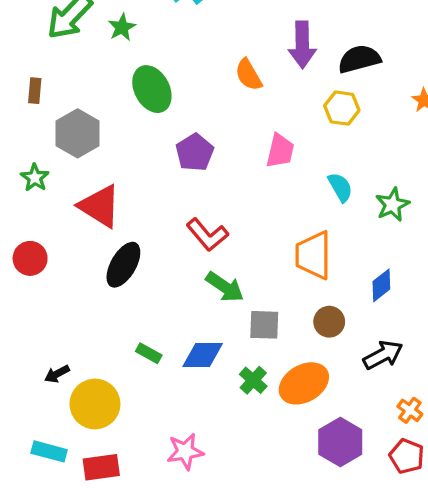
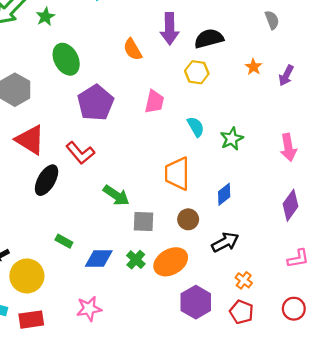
purple pentagon: (195, 152) -> (96, 103), size x1.4
red L-shape: (207, 235) -> (80, 153), moved
blue diamond: (203, 355) -> (99, 259), moved

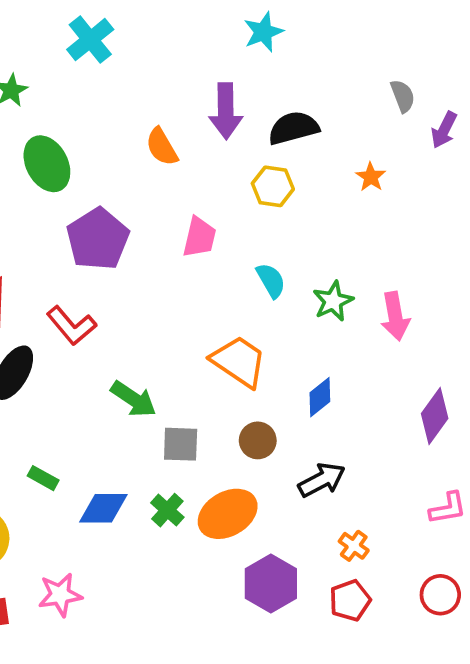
purple arrow: (286, 76) -> (444, 130), moved
pink arrow: (288, 147) -> (395, 316), moved
orange trapezoid: (177, 174) -> (239, 361), turned 124
pink star: (89, 309) -> (60, 595), moved
red pentagon: (242, 312) -> (350, 600), turned 30

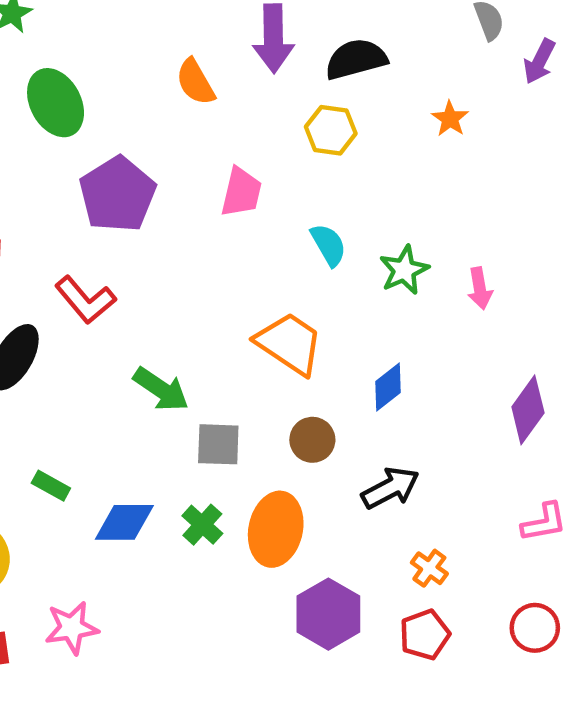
pink arrow: (395, 316) -> (480, 288), size x0.7
orange ellipse: (228, 514) -> (276, 529), turned -48

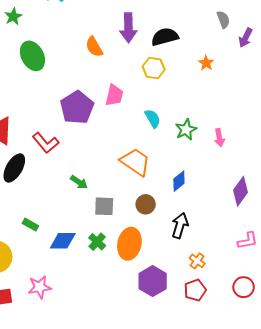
purple pentagon: (117, 194) -> (77, 107), moved
green arrow: (161, 389) -> (79, 182), size x0.7
black arrow: (390, 488) -> (180, 226), turned -45

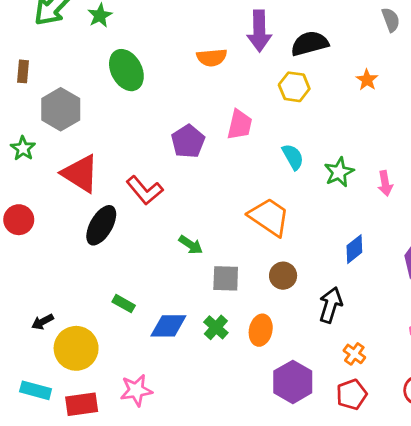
orange semicircle: (94, 47) -> (212, 57), turned -65
purple pentagon: (77, 107) -> (188, 141), size x0.7
blue diamond: (179, 181) -> (354, 249), moved
orange ellipse: (129, 244) -> (261, 330), size x0.7

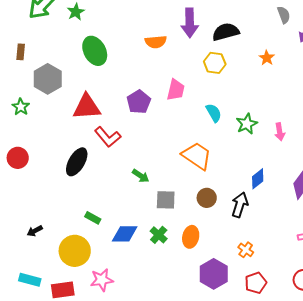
red triangle: (80, 174) -> (87, 107), moved, turned -36
black arrow: (331, 305) -> (240, 205), moved
yellow circle: (76, 348) -> (75, 251), moved
orange cross: (354, 354) -> (246, 250), moved

